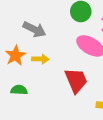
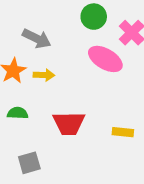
red trapezoid: (76, 80) -> (69, 123), moved, turned 112

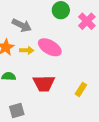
pink ellipse: (105, 59) -> (50, 47), moved
yellow rectangle: (123, 132) -> (81, 89), turned -64

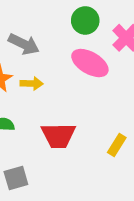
pink ellipse: (50, 47) -> (90, 63), moved

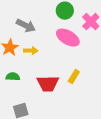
yellow rectangle: (117, 145) -> (74, 77), moved

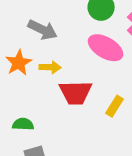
green semicircle: (13, 77) -> (23, 124), moved
red trapezoid: (48, 84) -> (76, 93), moved

